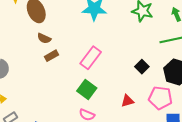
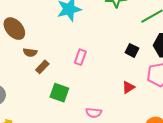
pink rectangle: (91, 58) -> (80, 57), size x0.7
green square: (87, 89) -> (59, 93), moved

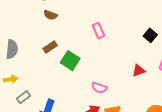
pink rectangle: (80, 57) -> (98, 31), turned -56
brown rectangle: (42, 67) -> (50, 47), moved

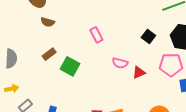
pink semicircle: (99, 88) -> (120, 63), moved

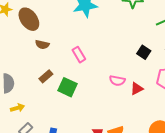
pink rectangle: (96, 35) -> (79, 55), moved
yellow arrow: (12, 89) -> (18, 108), moved

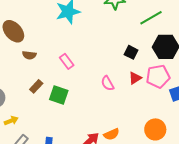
pink semicircle: (117, 81) -> (108, 83), turned 56
red triangle: (137, 89) -> (135, 78), moved

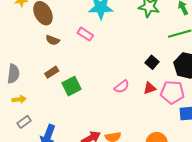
pink rectangle: (67, 61) -> (85, 34), moved, turned -35
pink semicircle: (108, 83) -> (122, 87), turned -112
green square: (59, 95) -> (71, 86), turned 30

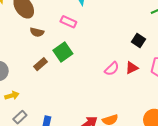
green square: (71, 86) -> (63, 52), moved
red triangle: (150, 88) -> (132, 68), moved

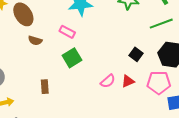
green square: (63, 52) -> (72, 58), moved
brown rectangle: (40, 64) -> (45, 87), moved, turned -56

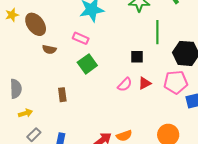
green line: (161, 24) -> (157, 32), moved, turned -65
black square: (136, 54) -> (137, 57), moved, turned -32

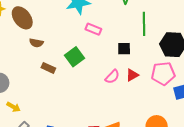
pink rectangle: (81, 38) -> (93, 29), moved
brown rectangle: (62, 95) -> (48, 68), moved, turned -56
yellow arrow: (25, 113) -> (13, 107), turned 48

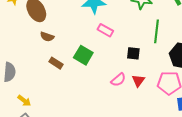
green square: (75, 57) -> (83, 55), turned -30
red triangle: (132, 75) -> (138, 81), turned -32
yellow arrow: (13, 107) -> (24, 101), moved

